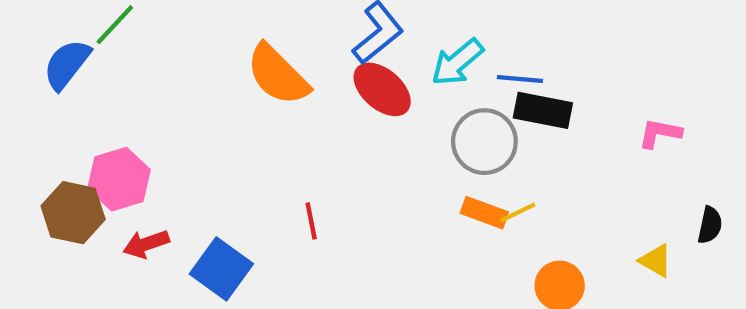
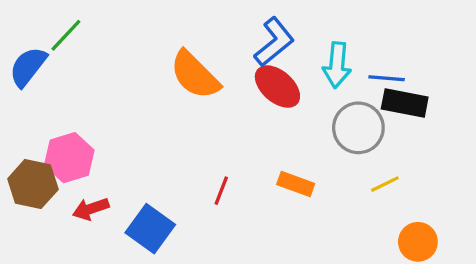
cyan arrow: (457, 62) -> (337, 65), turned -45
orange rectangle: (484, 213) -> (296, 184), moved
red line: (311, 221) -> (221, 191), turned 32

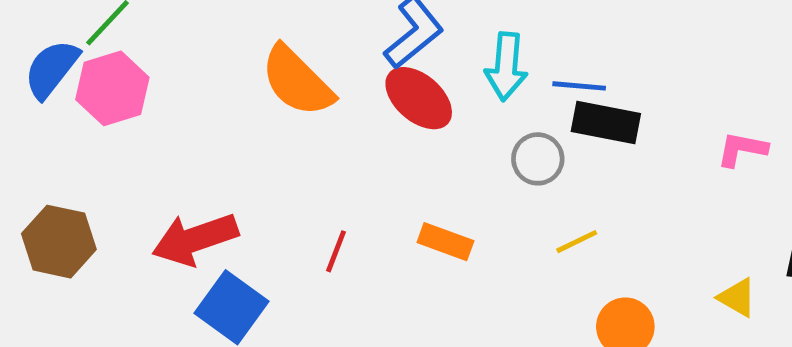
gray circle: (358, 128) -> (538, 159), size x0.7
pink hexagon: (69, 158) -> (112, 88), moved
red arrow: (91, 209) -> (195, 239), moved, size x1.6

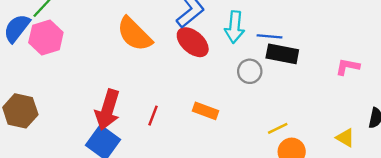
red arrow: (195, 239) -> (108, 110), moved, turned -54
yellow line: (577, 242) -> (278, 128), moved

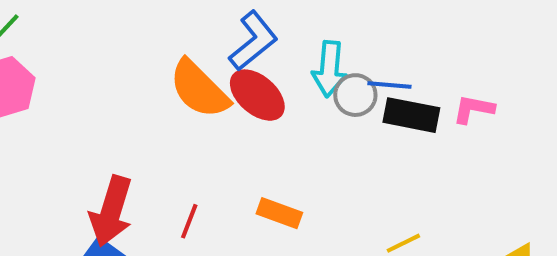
orange semicircle: (134, 34) -> (199, 89), moved
pink L-shape: (348, 67) -> (473, 109), moved
gray circle: (250, 71) -> (355, 95), moved

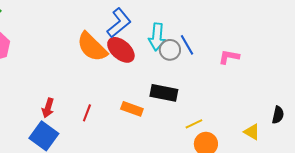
blue line: (389, 85) -> (187, 45), turned 55
black rectangle: (411, 115) -> (164, 93), moved
red arrow: (111, 211) -> (48, 108), size x0.6

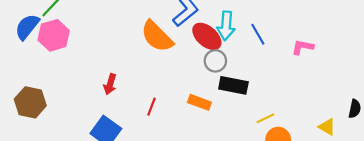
red ellipse: (121, 50) -> (207, 36), moved
gray circle: (170, 50) -> (215, 61), moved
red arrow: (48, 108) -> (110, 84), moved

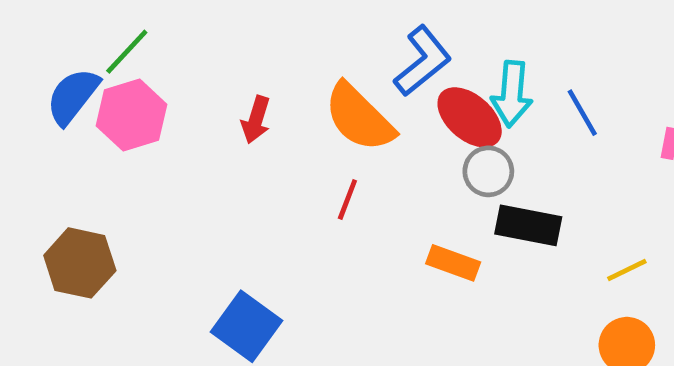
red arrow: (110, 84) -> (256, 120), moved
red line: (152, 107) -> (347, 200), moved
yellow line: (265, 118) -> (627, 270), moved

